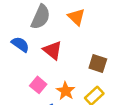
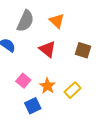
red triangle: (53, 50) -> (47, 49), moved
brown square: (98, 63) -> (83, 50), moved

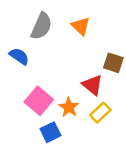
red triangle: (47, 49) -> (92, 85), moved
pink square: (23, 81) -> (39, 101), size x1.5

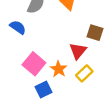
red triangle: (92, 85) -> (78, 51), turned 30

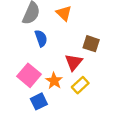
blue semicircle: (18, 27) -> (41, 38), moved, turned 35

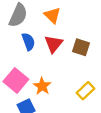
red triangle: (74, 62) -> (54, 44), moved
yellow rectangle: (80, 85) -> (86, 91), moved

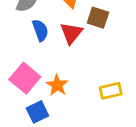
brown square: (81, 47) -> (98, 18), moved
yellow rectangle: (86, 91) -> (111, 91), turned 30

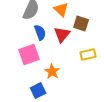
pink square: (25, 78) -> (29, 54), moved, turned 30
yellow rectangle: (111, 91) -> (88, 54), moved

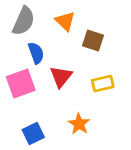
red triangle: (62, 34) -> (61, 77), moved
orange star: (52, 72) -> (79, 124), moved

